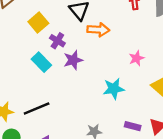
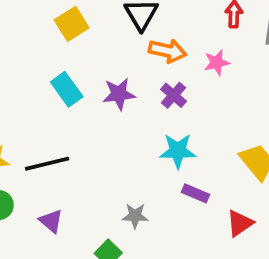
purple cross: (57, 41) -> (174, 95), moved
pink star: (136, 58) -> (217, 63), moved
purple rectangle: (133, 126) -> (195, 193), moved

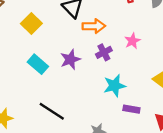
pink star: (217, 63) -> (132, 41), moved
purple cross: (174, 95) -> (104, 52), turned 35
black line: (47, 164) -> (52, 111), moved, turned 60

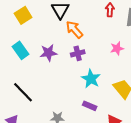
orange arrow: (94, 26) -> (74, 30), turned -144
pink star: (132, 41) -> (117, 48), moved
cyan star: (114, 86) -> (91, 79), moved, turned 30

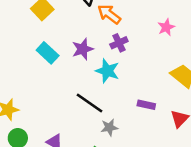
cyan star: (91, 79) -> (107, 71), moved
black line: (23, 92) -> (90, 103), moved

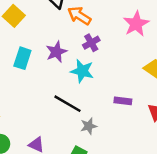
pink star: (166, 27) -> (136, 24), size x1.5
cyan rectangle: (48, 53) -> (22, 58), turned 70

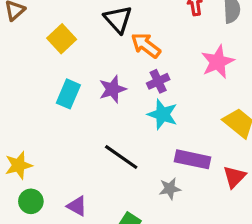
cyan star: (82, 71) -> (162, 114), moved
purple rectangle: (123, 101) -> (193, 159), size x1.5
gray star: (89, 126) -> (170, 189), moved

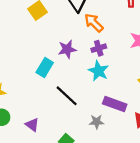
cyan rectangle: (68, 94) -> (45, 68), moved

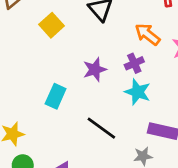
orange arrow: (94, 23) -> (147, 34), moved
cyan rectangle: (45, 68) -> (56, 96), moved

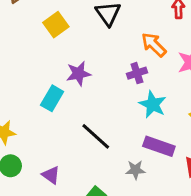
purple star: (95, 70) -> (79, 74), moved
cyan star: (138, 92) -> (153, 104), moved

